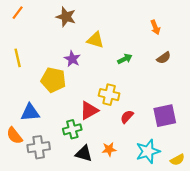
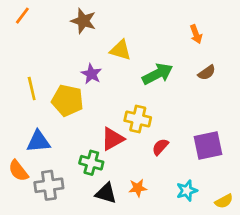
yellow line: (18, 58) -> (32, 88), moved
green arrow: (125, 59) -> (158, 74), size x1.6
green cross: (72, 129) -> (91, 163), turned 30
cyan star: (148, 151) -> (187, 191), size x0.7

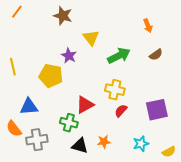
yellow triangle: (120, 50) -> (91, 38), turned 36
yellow line: (32, 88) -> (13, 67), moved
yellow cross: (138, 119) -> (115, 90), moved

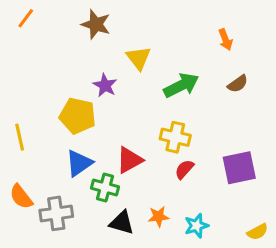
yellow line: (13, 67) -> (20, 137), moved
blue triangle: (29, 107) -> (79, 163), moved, turned -30
cyan star: (141, 144) -> (197, 226), moved

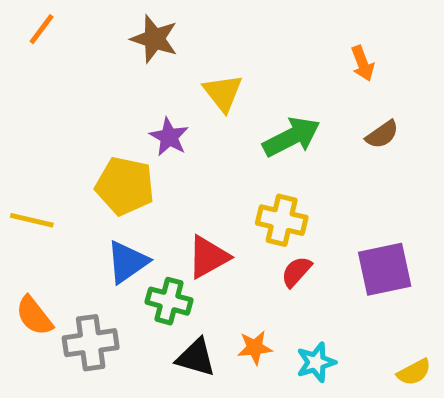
yellow line: (20, 137) -> (32, 220), turned -64

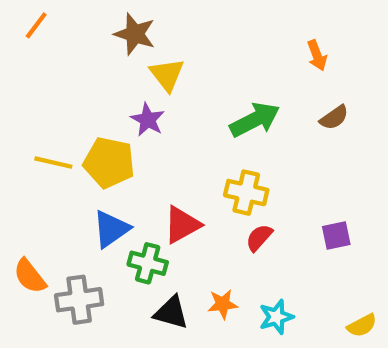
yellow triangle: (223, 93) -> (167, 75), moved
yellow line: (32, 220) -> (53, 163), moved
purple square: (385, 269) -> (336, 235), size x0.6

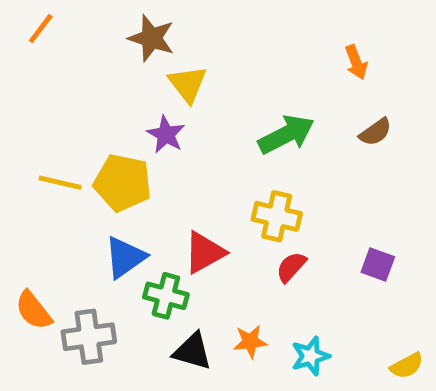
purple square: (336, 235) -> (378, 265), turned 32

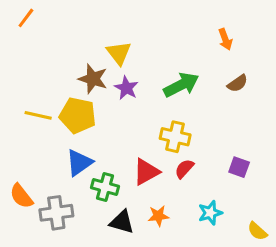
brown star: (151, 38) -> (93, 79), moved
purple star: (166, 134) -> (126, 88), moved
red triangle: (204, 252) -> (146, 172), moved
cyan star: (310, 356) -> (210, 213), moved
yellow semicircle: (407, 366) -> (257, 231), turned 70

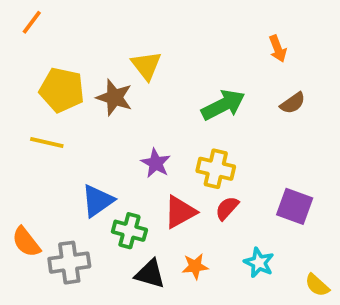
purple star: (126, 88) -> (156, 163), moved
yellow pentagon: (78, 115) -> (62, 90), moved
purple square: (239, 167) -> (295, 206), size x1.4
cyan star: (210, 213) -> (259, 263), turned -30

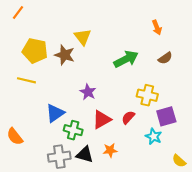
yellow cross: (216, 169) -> (147, 95), moved
purple square: (295, 206) -> (166, 116), turned -36
gray cross: (69, 263) -> (59, 157), moved
cyan star: (259, 263) -> (154, 136), moved

